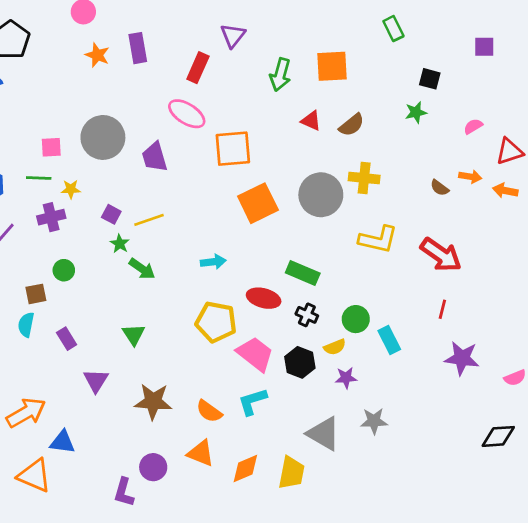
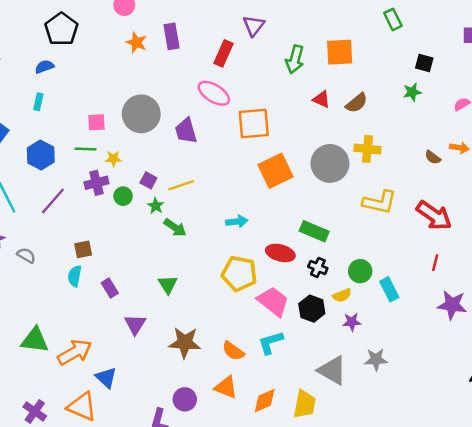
green circle: (64, 270) -> (123, 196), moved
blue triangle: (62, 442) -> (106, 378), turned 35

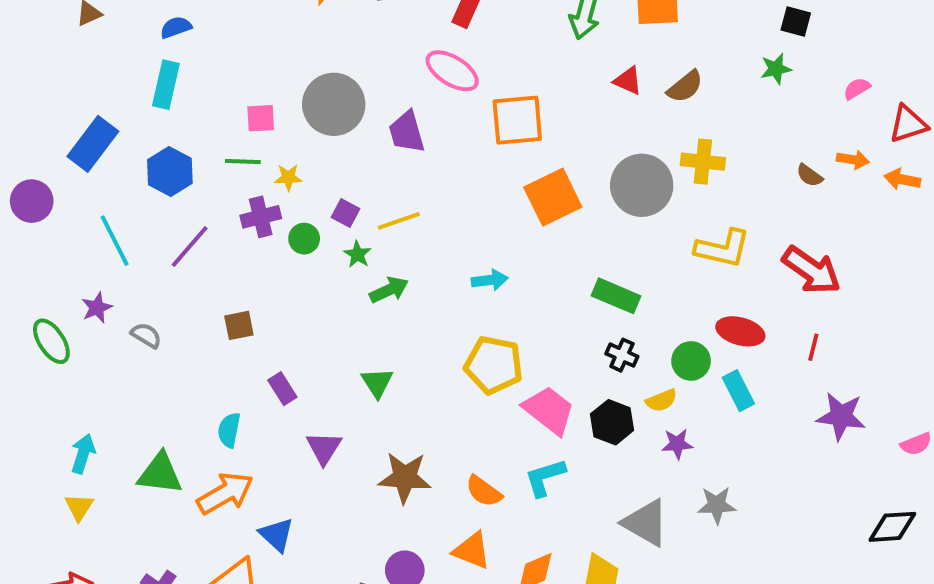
cyan rectangle: (38, 102) -> (166, 85), size x1.6
green arrow: (175, 228) -> (389, 290), turned -60
red ellipse: (280, 253) -> (740, 331), moved
cyan semicircle: (75, 276) -> (229, 430), moved

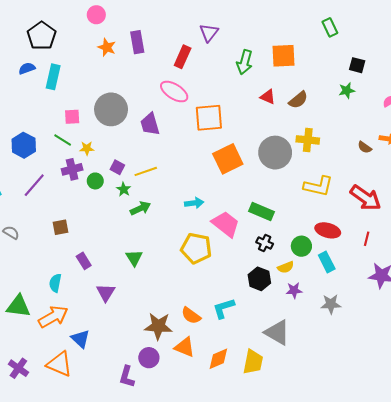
cyan rectangle: (166, 85) -> (53, 77), moved
green line: (243, 162) -> (63, 140), turned 30
pink trapezoid: (549, 410) -> (226, 224), moved
brown star: (405, 477) -> (158, 326), moved
gray star: (717, 505) -> (331, 304), moved

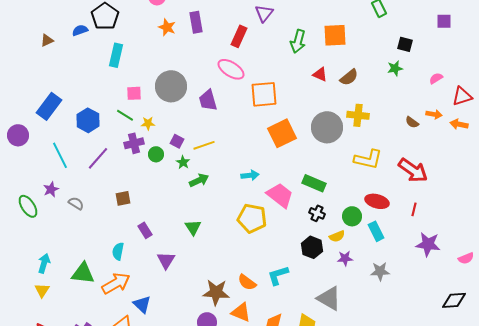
blue semicircle: (27, 68) -> (80, 30), moved

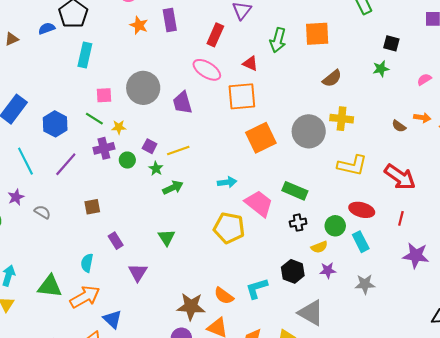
red triangle: (320, 74) -> (250, 63), moved
black cross: (317, 213) -> (298, 223), turned -35
black hexagon: (312, 247) -> (293, 271), moved

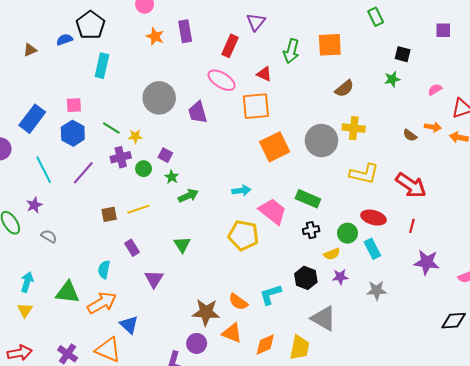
pink square: (104, 95) -> (74, 105), moved
yellow line: (178, 150) -> (138, 209), moved
gray semicircle: (42, 212) -> (49, 236), moved

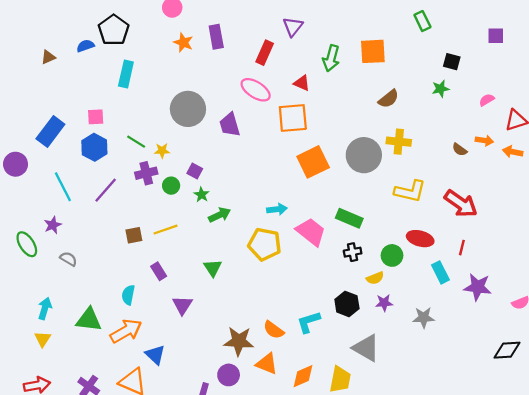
yellow pentagon: (243, 235) -> (265, 244), moved
cyan rectangle: (372, 249) -> (440, 272), moved

